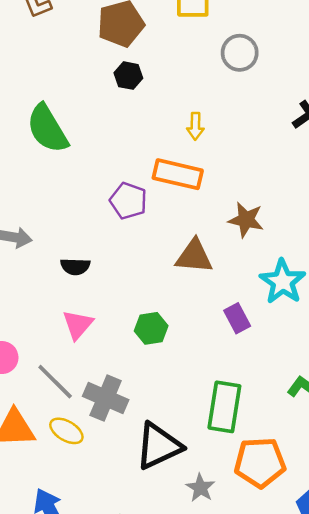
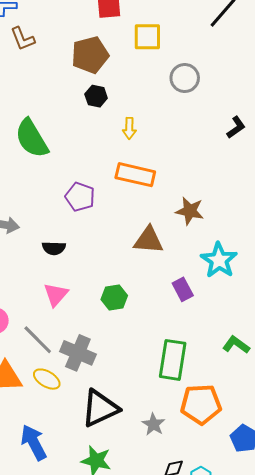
yellow arrow: (195, 126) -> (129, 128), moved
purple pentagon: (128, 201) -> (80, 197), moved
black triangle: (159, 446) -> (100, 408), moved

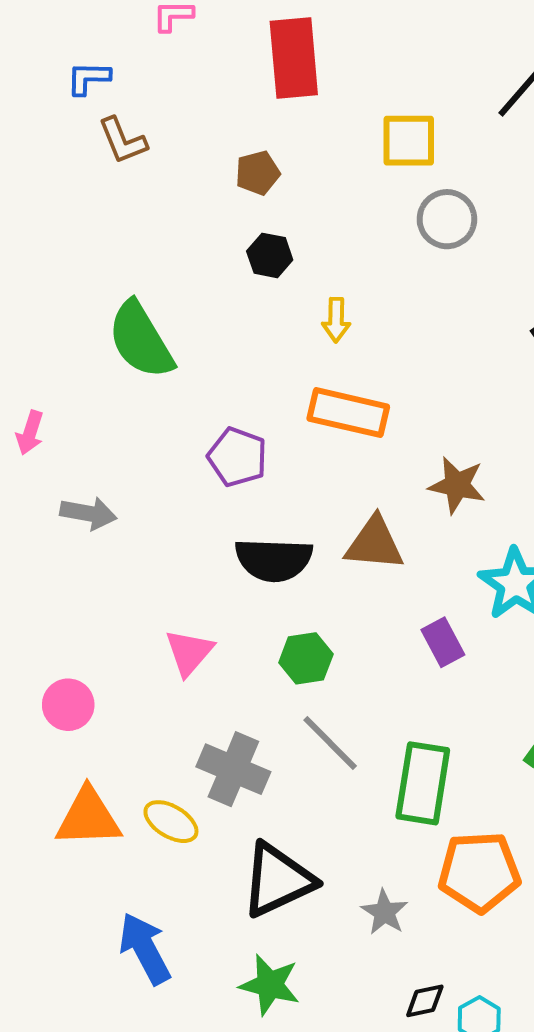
yellow square: (147, 37) -> (409, 141), moved
brown pentagon: (90, 55) -> (258, 173), size x0.6
black semicircle: (54, 248) -> (274, 560), moved, size x1.6
gray line: (38, 340) -> (330, 743), moved

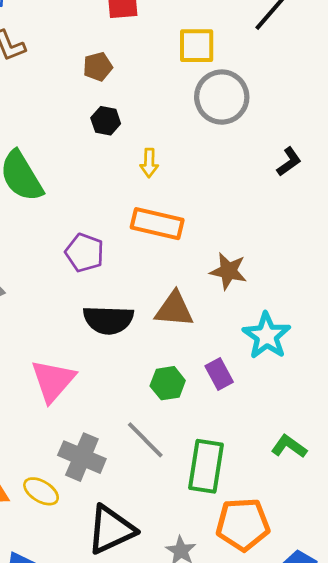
gray circle: (447, 219) -> (222, 97), size x1.4
pink triangle: (189, 652) -> (53, 381), size x1.4
green hexagon: (306, 658) -> (168, 383), moved

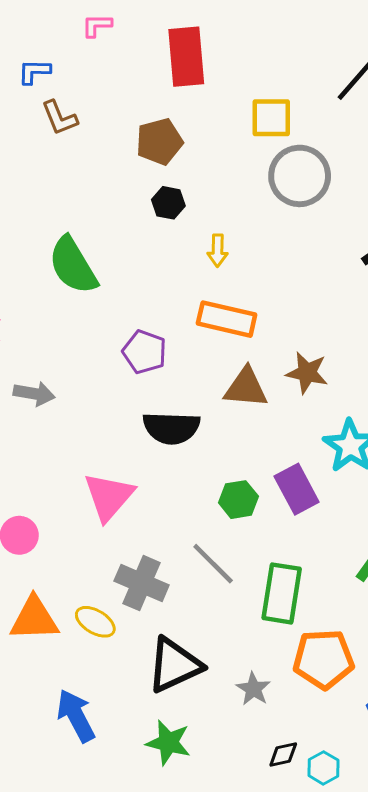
brown pentagon: (98, 67) -> (159, 142), size x1.4
brown triangle: (174, 309) -> (246, 388), moved
purple rectangle: (219, 374) -> (297, 489), size x1.4

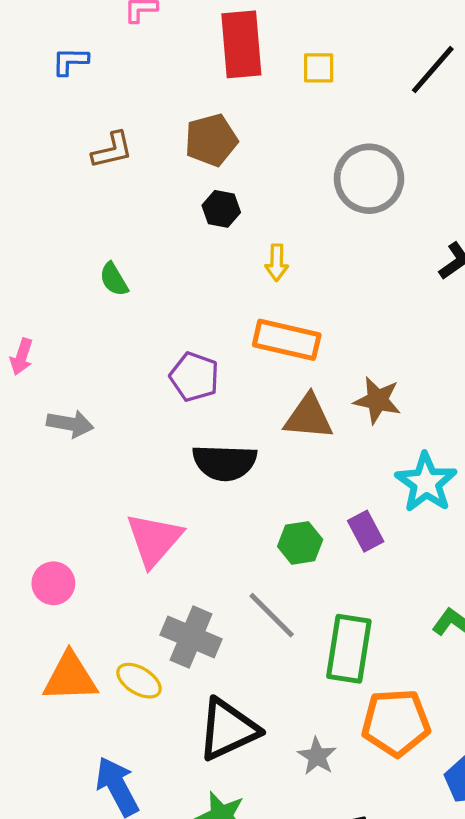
brown L-shape: (60, 118) -> (112, 150), moved, turned -81
yellow square: (271, 118) -> (319, 68), moved, size x0.7
green semicircle: (73, 265) -> (114, 279), size x0.5
purple rectangle: (297, 489) -> (366, 531), size x0.7

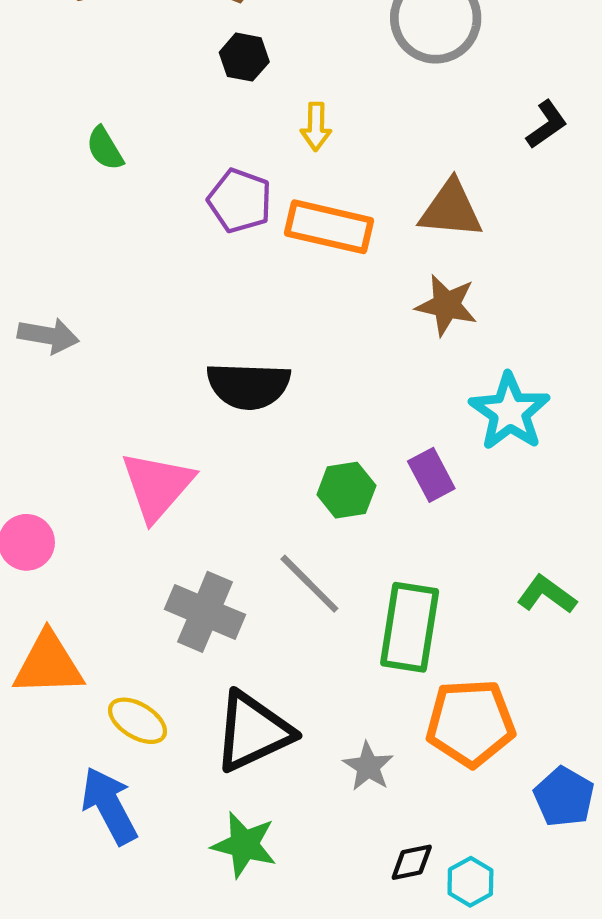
purple pentagon: (194, 377) -> (240, 201), moved
brown triangle: (309, 417) -> (451, 209), moved
yellow ellipse: (139, 681) -> (138, 721), moved

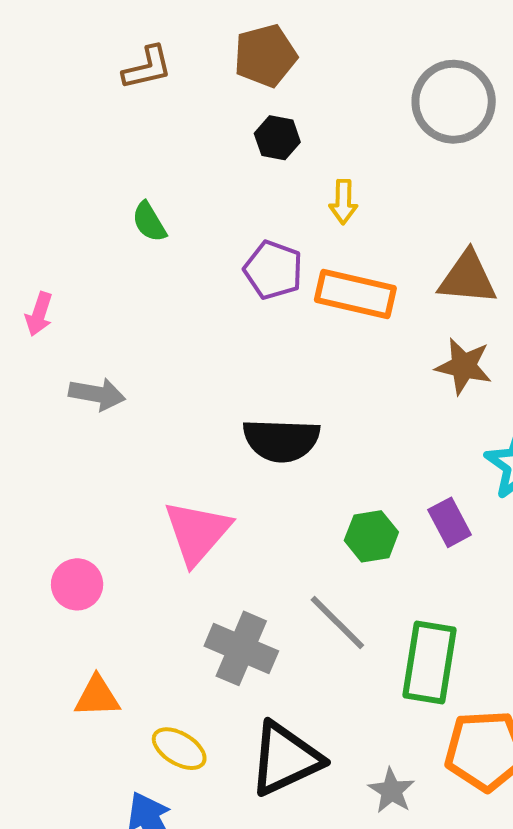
orange triangle: (48, 664) -> (97, 697), size x0.7

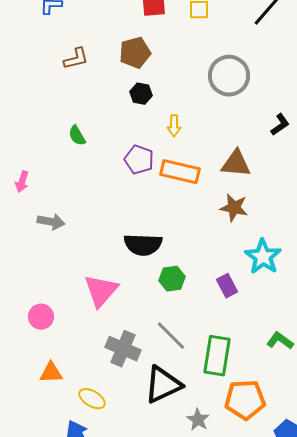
green hexagon: (371, 536) -> (172, 279), moved
black triangle: (285, 759) -> (163, 385), moved

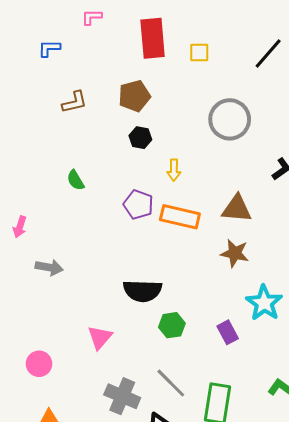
pink triangle: (101, 291) -> (100, 337), size x0.7

